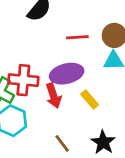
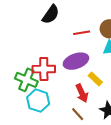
red arrow: (53, 96) -> (82, 93), moved

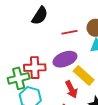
yellow rectangle: (95, 79) -> (84, 76), size x1.5
green cross: (26, 80) -> (19, 78), turned -35

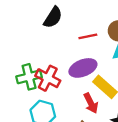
red cross: (35, 68) -> (48, 78), turned 30
green cross: (19, 78) -> (29, 77), moved

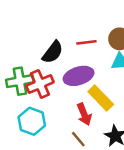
black semicircle: (53, 17) -> (53, 52), moved
red cross: (48, 78) -> (40, 84), turned 35

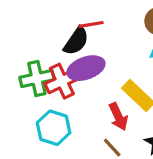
red line: (86, 42) -> (91, 24), moved
purple ellipse: (79, 76) -> (86, 68), moved

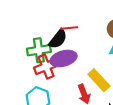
green cross: (37, 78) -> (39, 50), moved

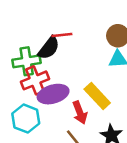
purple ellipse: (64, 59) -> (53, 94), moved

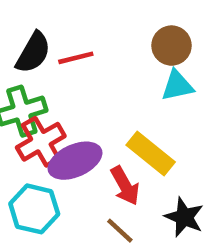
black semicircle: (49, 48) -> (33, 53), moved

